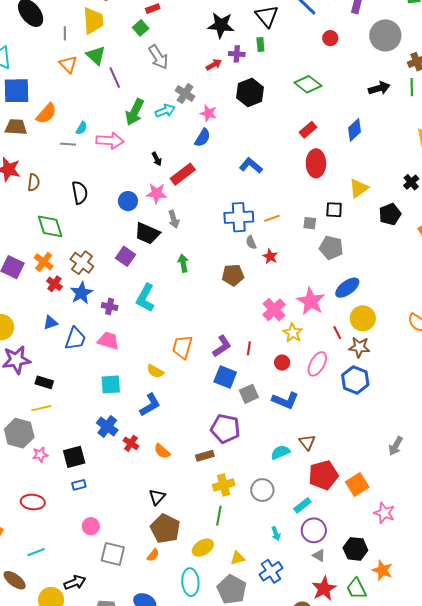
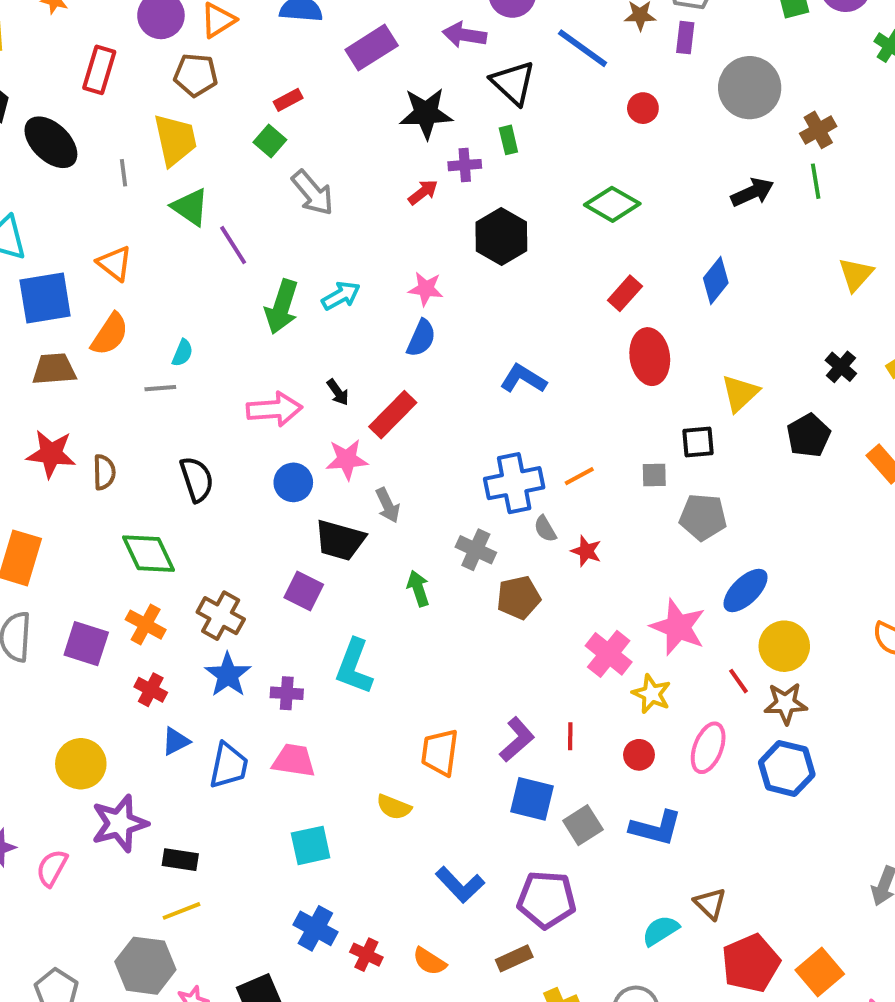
orange triangle: (68, 64) -> (115, 263), moved
gray cross: (185, 94) -> (476, 550), moved
pink arrow: (110, 141) -> (274, 409), moved
red cross: (54, 284) -> (151, 690), moved
blue L-shape: (150, 405) -> (460, 885), moved, turned 85

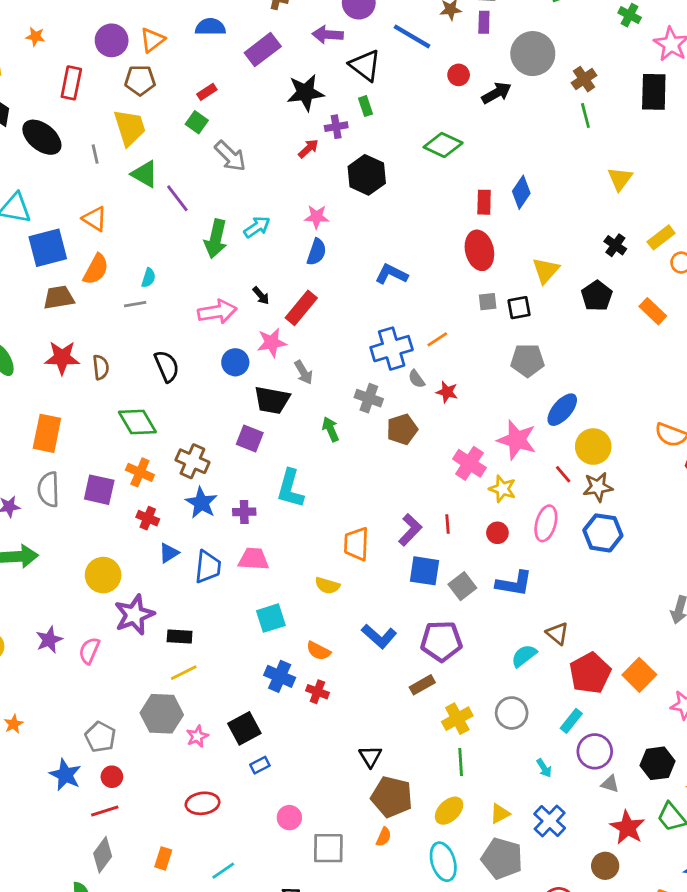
black arrow: (752, 192) -> (497, 93), moved
red rectangle: (625, 293) -> (484, 202), moved, turned -35
gray square: (654, 475) -> (488, 302), moved
orange semicircle: (429, 961) -> (318, 651), moved

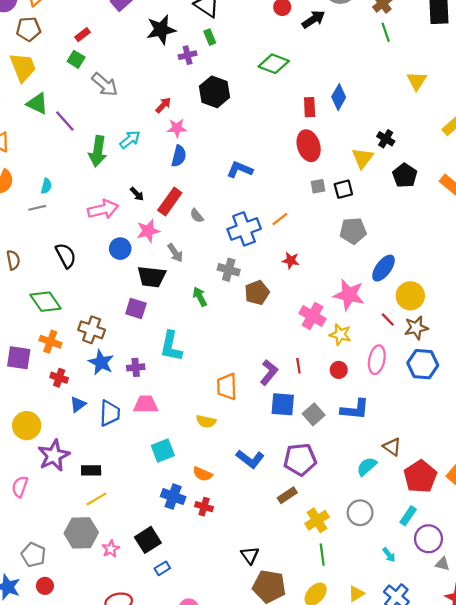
red arrow: (308, 149) -> (163, 105), moved
black cross: (615, 245) -> (386, 139), moved
gray semicircle: (416, 379) -> (197, 216), moved

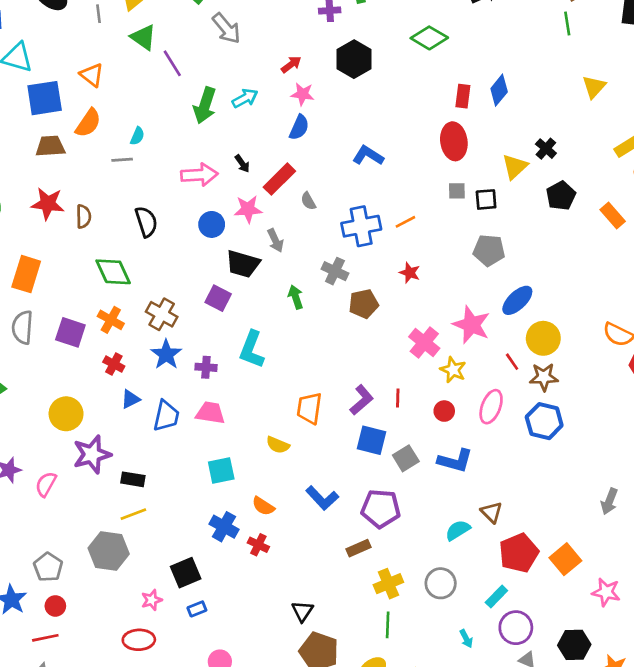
pink star: (111, 549) -> (152, 600), moved

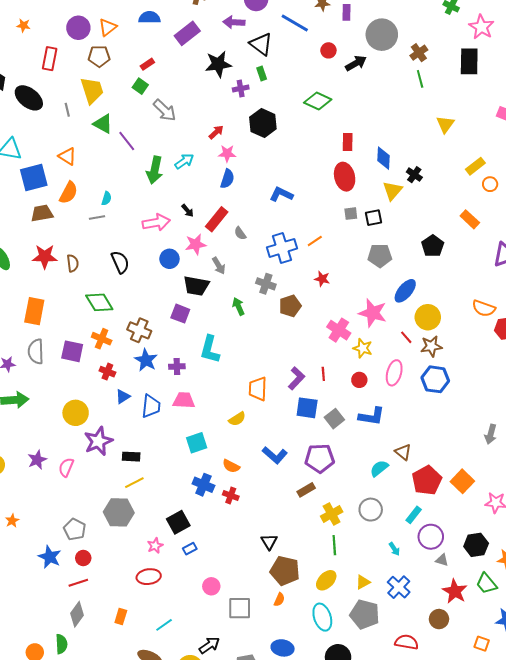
blue diamond: (499, 90) -> (383, 158), moved, turned -30
black pentagon: (561, 196) -> (433, 246), moved
yellow semicircle: (278, 445) -> (237, 419), turned -48

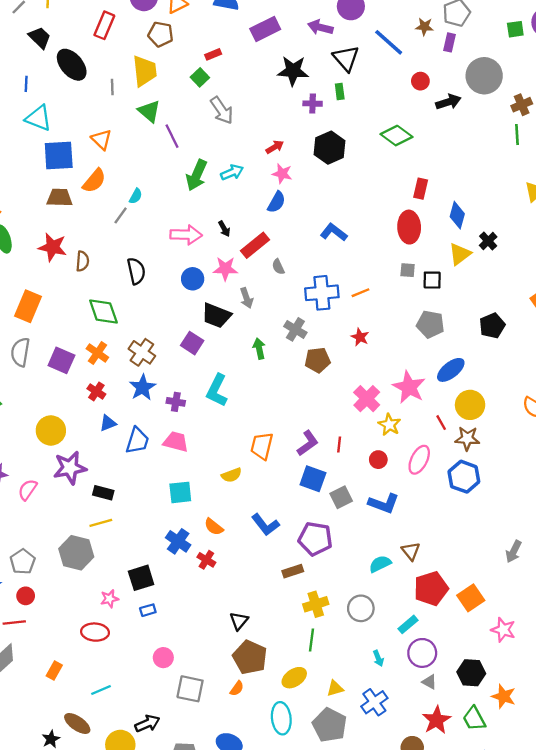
gray line: (97, 218) -> (121, 215), turned -56

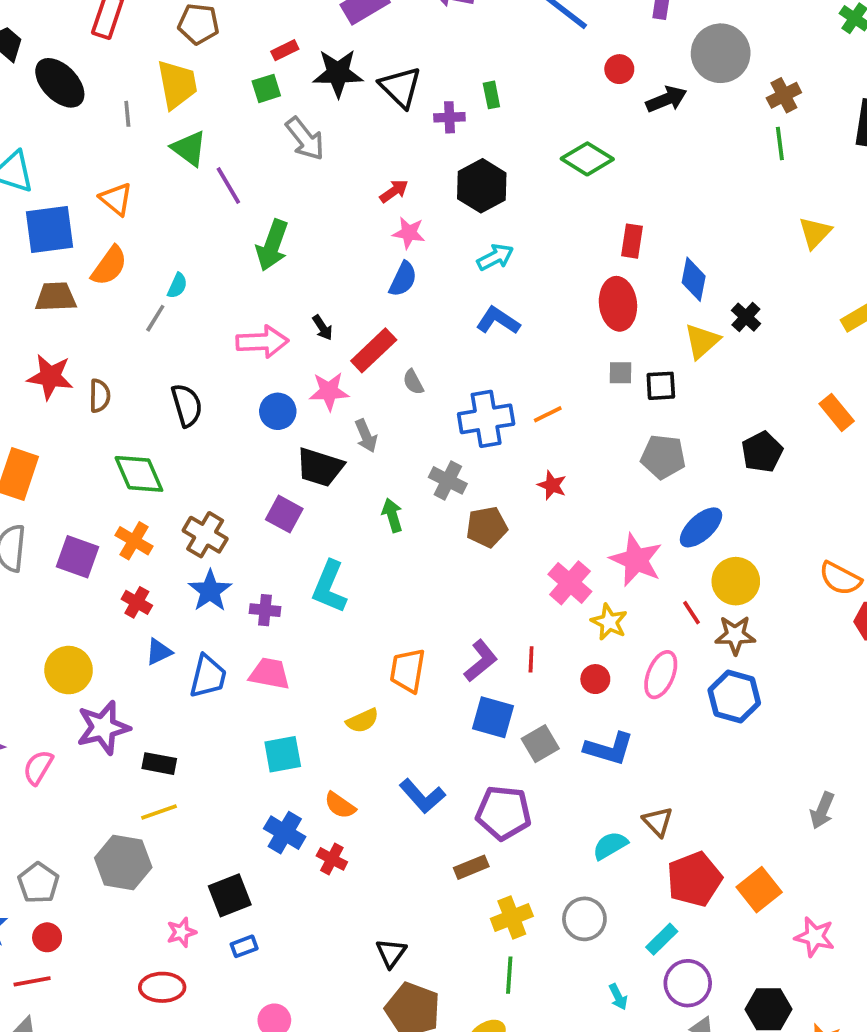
black triangle: (346, 58) -> (401, 87), moved
black star: (293, 71) -> (338, 73), moved
green square: (200, 77) -> (266, 88), turned 30
cyan arrow: (232, 172) -> (495, 257), moved

